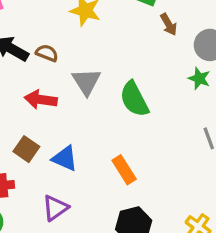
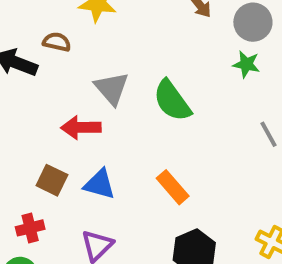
brown semicircle: (47, 53) -> (57, 42), moved
red arrow: (41, 100) -> (81, 127), moved

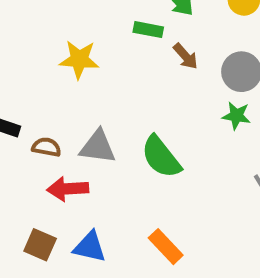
brown semicircle: (57, 42) -> (46, 147), moved
gray triangle: (112, 88) -> (98, 147), turned -39

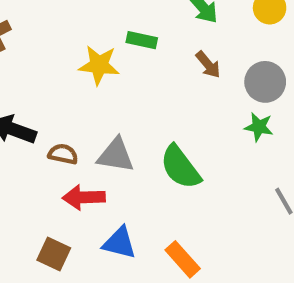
green rectangle: (148, 30) -> (142, 40), moved
blue triangle: (90, 247) -> (119, 243), moved

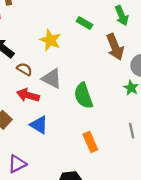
yellow star: (99, 65) -> (50, 40), moved
brown arrow: (208, 65) -> (115, 47), size x1.6
orange rectangle: (183, 259) -> (90, 142), moved

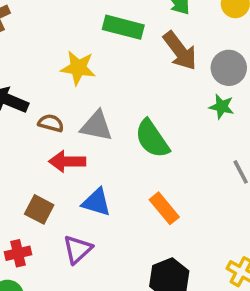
green rectangle: (85, 23) -> (123, 27), size x1.5
orange rectangle: (90, 142) -> (164, 208), moved
purple triangle: (17, 164) -> (77, 249), moved

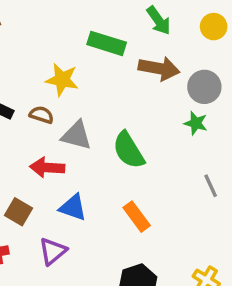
brown arrow: (180, 51) -> (159, 68), turned -45
brown semicircle: (51, 123) -> (41, 115), moved

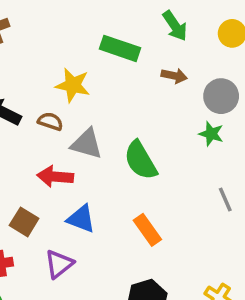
brown arrow: (159, 68) -> (174, 76), size x0.6

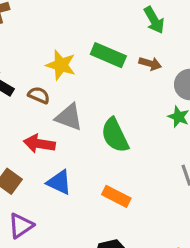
green rectangle: (120, 48) -> (108, 55), moved
orange rectangle: (147, 230) -> (116, 196), turned -32
purple triangle: (59, 264) -> (21, 226), moved

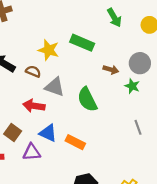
brown arrow: (150, 64) -> (111, 70), moved
orange rectangle: (116, 196) -> (75, 142), moved
purple triangle: (21, 226) -> (32, 152), moved, turned 30

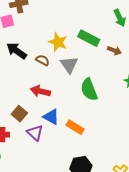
brown arrow: (111, 70) -> (114, 51), moved
gray triangle: (55, 87) -> (69, 65), moved, turned 30
purple triangle: (32, 152) -> (35, 133), turned 42

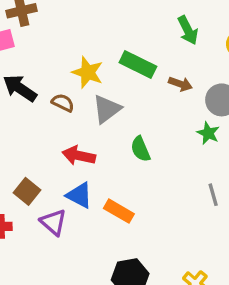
gray triangle: (69, 65) -> (107, 109), turned 30
green semicircle: (89, 90) -> (140, 149), size x0.7
red arrow: (40, 91) -> (79, 156), moved

